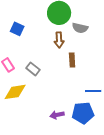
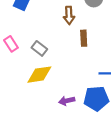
yellow diamond: (15, 92) -> (39, 75), moved

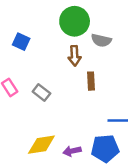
yellow diamond: (39, 75) -> (41, 145), moved

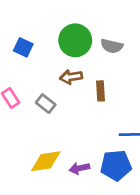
green circle: (75, 21) -> (75, 40), moved
brown arrow: (75, 56) -> (71, 77), moved, turned 84

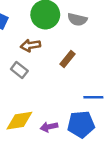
brown arrow: (71, 77) -> (30, 45), moved
brown rectangle: (101, 91) -> (67, 59), turned 42

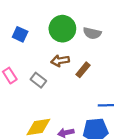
brown arrow: (30, 45) -> (60, 61), moved

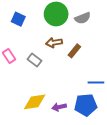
gray semicircle: (92, 33) -> (83, 18), turned -35

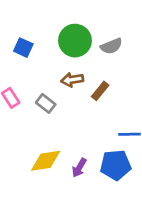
purple arrow: (59, 107) -> (79, 168), turned -48

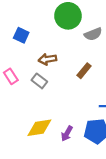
green circle: (75, 41) -> (68, 16), moved
brown arrow: (72, 80) -> (47, 59), moved

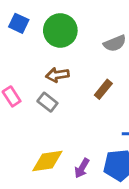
green circle: (68, 16) -> (60, 30), moved
blue square: (21, 35) -> (19, 23), moved

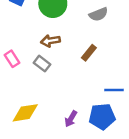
yellow diamond: (47, 161) -> (25, 113), moved

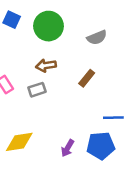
gray rectangle: (42, 64) -> (37, 90), turned -56

